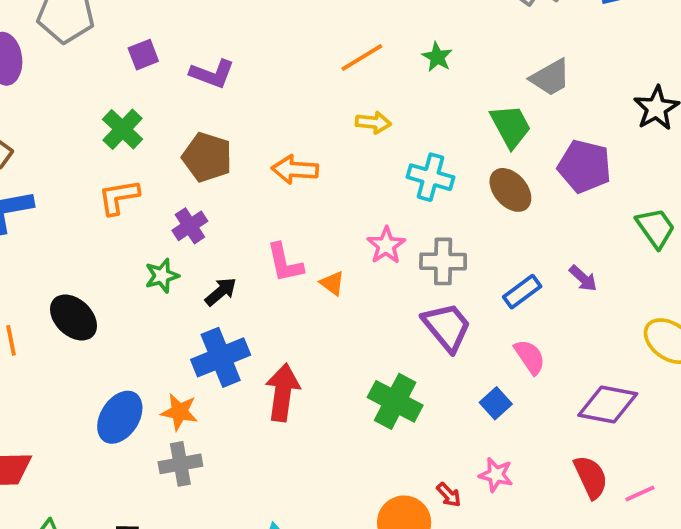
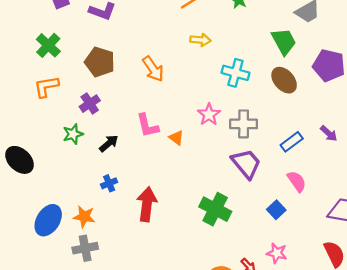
orange arrow: (295, 170) -> (153, 69), turned -128
blue cross: (221, 357) -> (109, 183), size x0.5

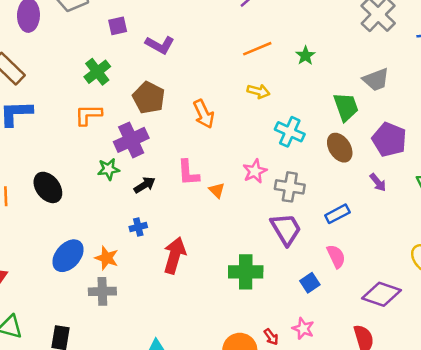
purple cross: (90, 104) -> (131, 140), size x1.5
purple arrow: (329, 133) -> (378, 182), moved
green cross: (215, 209) -> (246, 272), turned -36

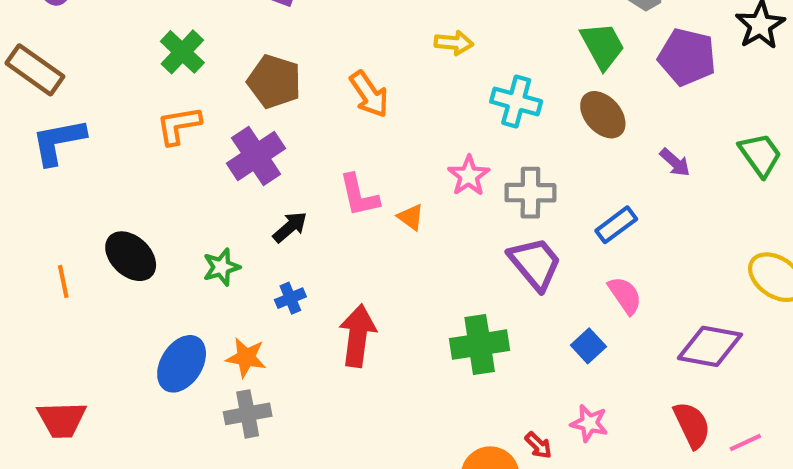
purple pentagon: (389, 140) -> (687, 57), moved
green star: (108, 169) -> (221, 267), moved

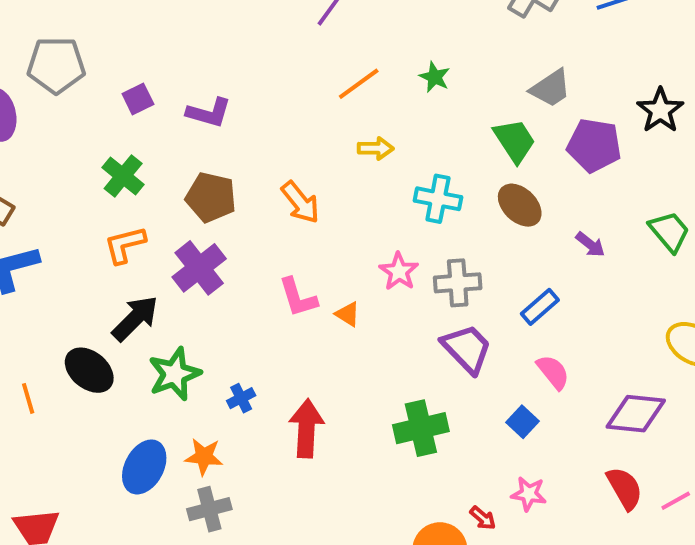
black arrow: (290, 227) -> (135, 318), moved, size x1.5
green star: (221, 267) -> (175, 374), size x1.5

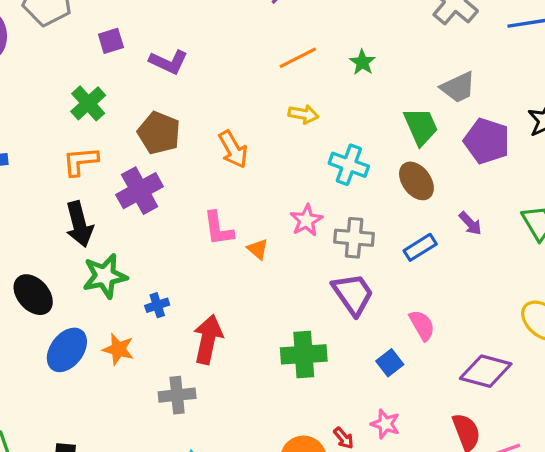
blue rectangle: (540, 307) -> (420, 247), moved
black arrow: (135, 318) -> (79, 224), turned 111
black ellipse: (89, 370) -> (33, 295), moved
gray cross: (209, 509) -> (177, 395), moved

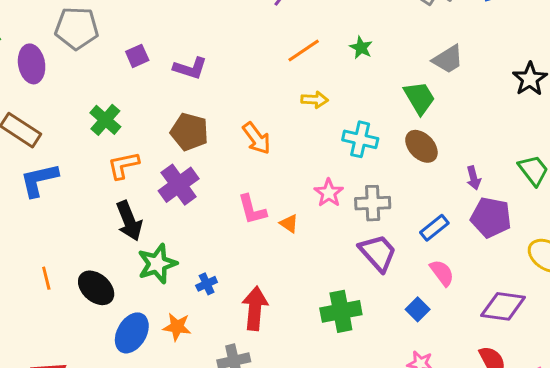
green cross: (88, 103) -> (105, 120), moved
purple pentagon: (487, 141) -> (491, 217), moved
purple arrow: (470, 223) -> (474, 178), turned 35
blue rectangle: (420, 247) -> (434, 228), moved

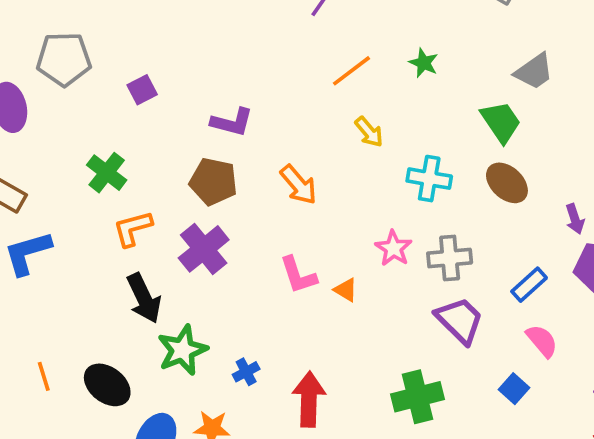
purple L-shape: (190, 68) -> (232, 122), moved
yellow arrow: (315, 100) -> (369, 132), turned 50

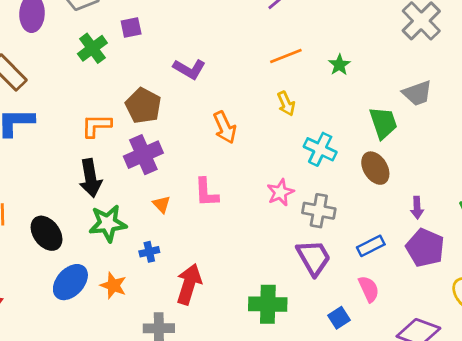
green cross: (107, 173) -> (92, 48), moved
brown pentagon: (213, 182) -> (143, 106), moved
orange triangle: (346, 290) -> (162, 204), moved

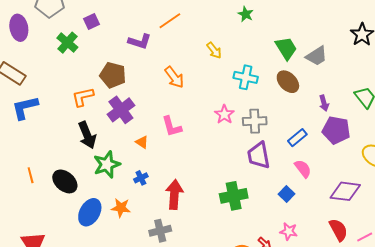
orange line: (286, 56) -> (170, 21), moved
gray trapezoid: (417, 93) -> (317, 56), moved
purple trapezoid: (314, 258) -> (259, 155), turned -148

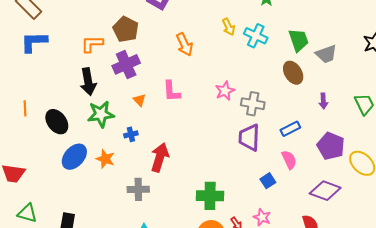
cyan cross: (246, 77) -> (256, 36), moved
purple pentagon: (336, 130) -> (331, 146), moved
green cross: (234, 196) -> (210, 196), moved

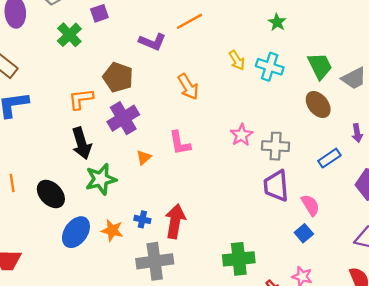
orange triangle: (139, 100) -> (144, 158), turned 40
blue rectangle: (290, 129) -> (329, 158), moved
blue cross: (131, 134) -> (142, 219), moved, turned 32
pink semicircle: (289, 160) -> (310, 205), moved
gray cross: (138, 189) -> (155, 261), size x1.4

